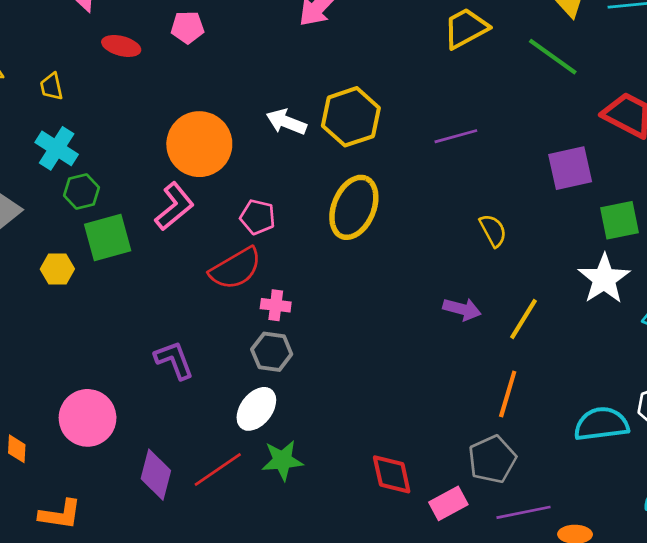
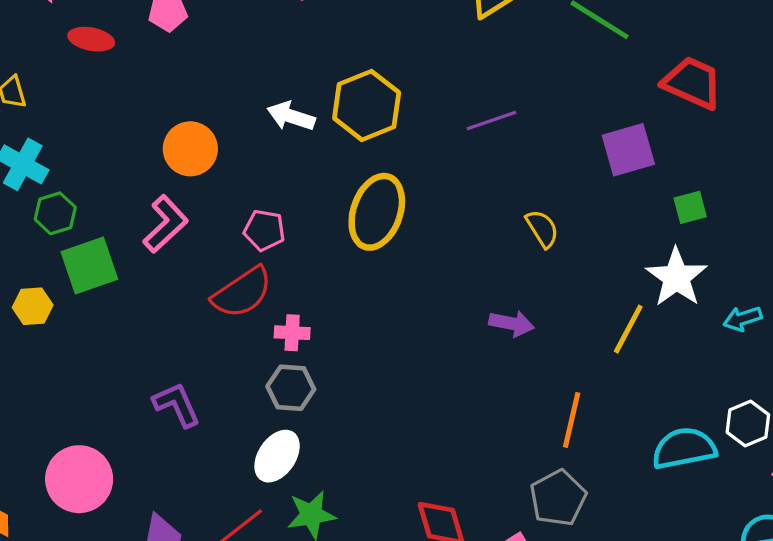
orange circle: (199, 144) -> (190, 149), size x0.7
green square: (619, 220) -> (690, 207), size x0.7
yellow line: (523, 319) -> (628, 329), moved

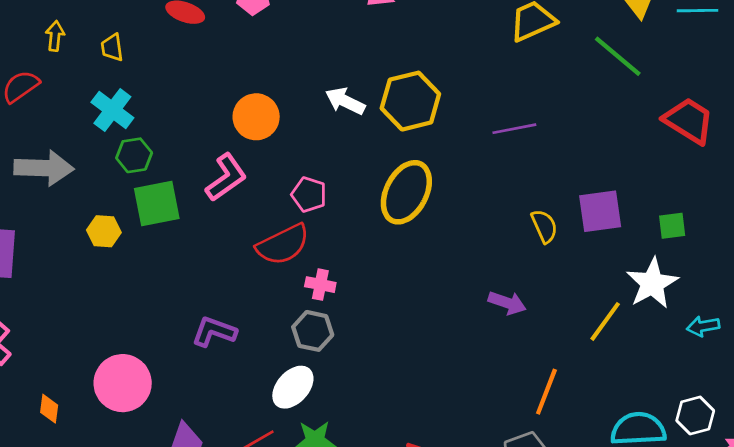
purple square: (628, 150) -> (600, 211), moved
purple L-shape: (177, 405) -> (214, 332), turned -54

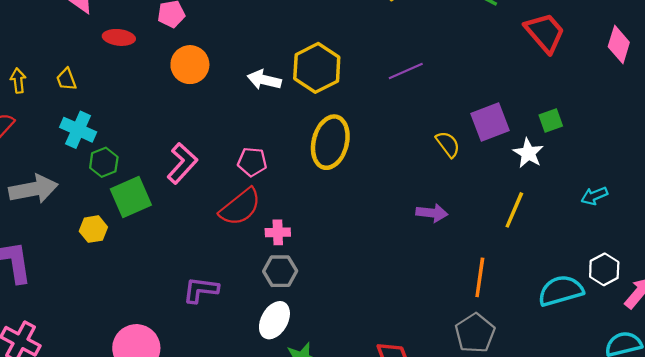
orange circle: (256, 117) -> (190, 65), moved
red trapezoid: (689, 121) -> (545, 33), turned 30
white star: (652, 283) -> (528, 153), moved, size x0.7

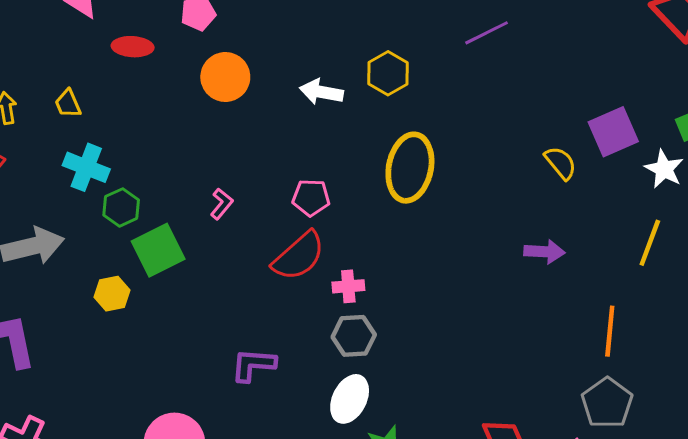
yellow hexagon: (317, 68) -> (388, 73), size x0.7
purple line: (406, 71) -> (487, 33), moved
pink L-shape: (182, 163) -> (222, 204), size x0.6

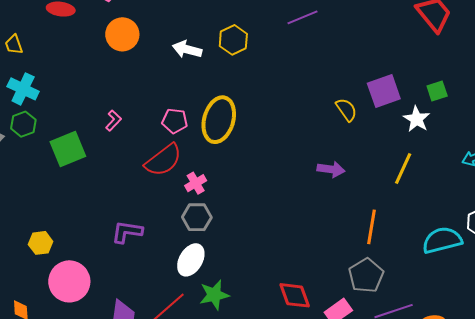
yellow ellipse: (410, 168) -> (219, 120), moved
green hexagon: (121, 207) -> (23, 124), moved
pink cross: (348, 286) -> (196, 183), turned -30
yellow hexagon: (112, 294) -> (41, 243), moved

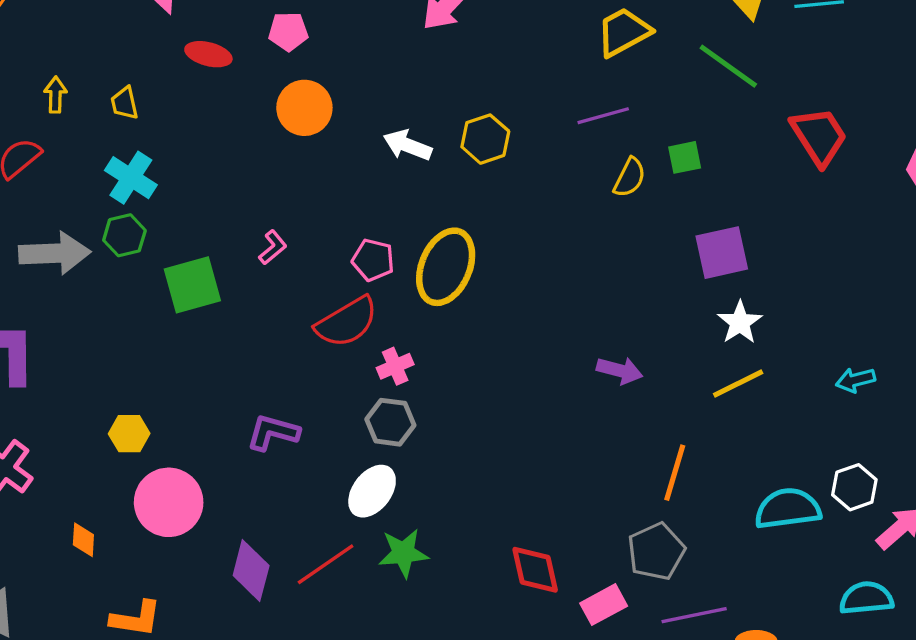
green square: (437, 91) -> (685, 157), moved
yellow semicircle: (346, 110) -> (630, 177), moved, turned 55
white star: (417, 119) -> (740, 322), moved
yellow line: (403, 169) -> (738, 383), turned 32

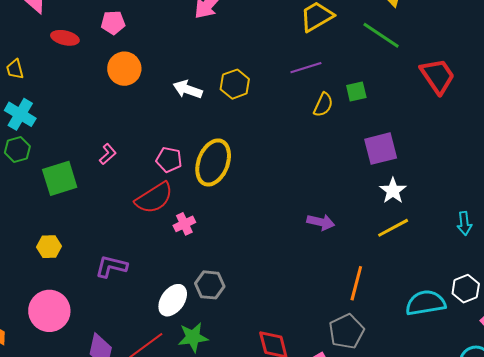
cyan arrow: (856, 380) -> (464, 223), turned -80
gray hexagon: (390, 422) -> (210, 285), moved
yellow hexagon: (129, 434) -> (49, 247), moved

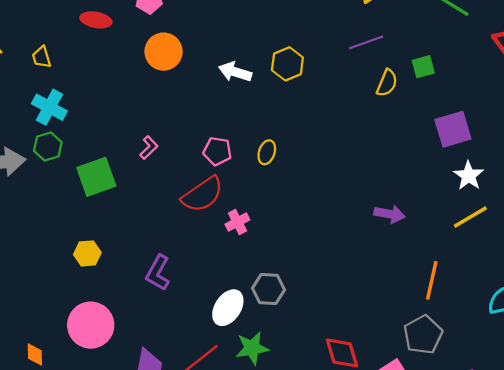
yellow ellipse: (213, 162) -> (267, 152), size x0.5
purple L-shape: (111, 266) -> (158, 273), turned -72

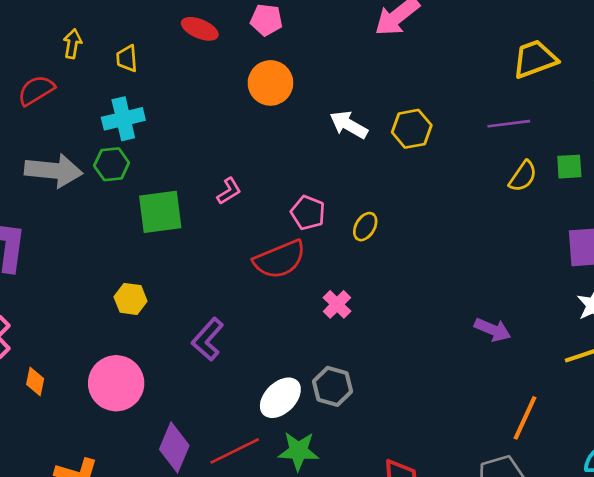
cyan cross: (49, 107) -> (123, 119), turned 36
pink cross: (237, 222) -> (337, 304), moved, turned -30
orange diamond: (35, 355) -> (35, 382), moved

